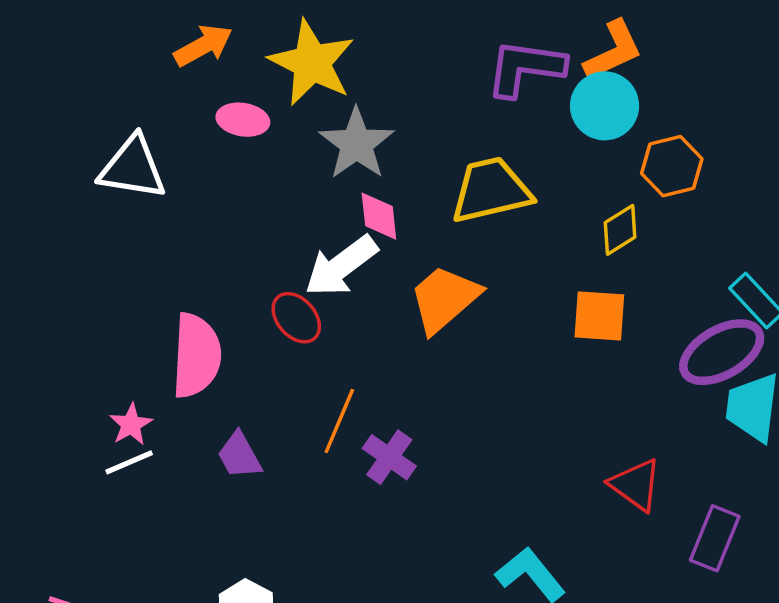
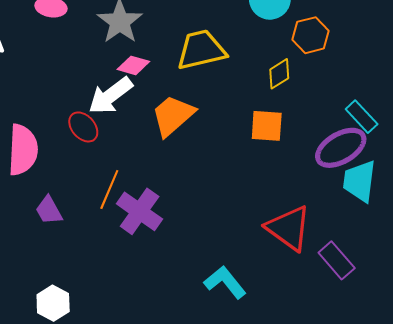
pink diamond: (379, 216) -> (133, 65), turned -68
purple cross: (389, 457) -> (140, 211), size x1.4
red triangle: (636, 485) -> (289, 228), size x1.4
purple rectangle: (715, 538) -> (337, 260), turned -63

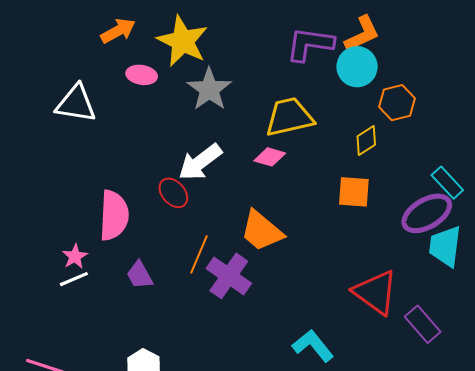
pink diamond: (133, 65) -> (270, 157), moved
orange trapezoid: (173, 115) -> (262, 231), moved, turned -99

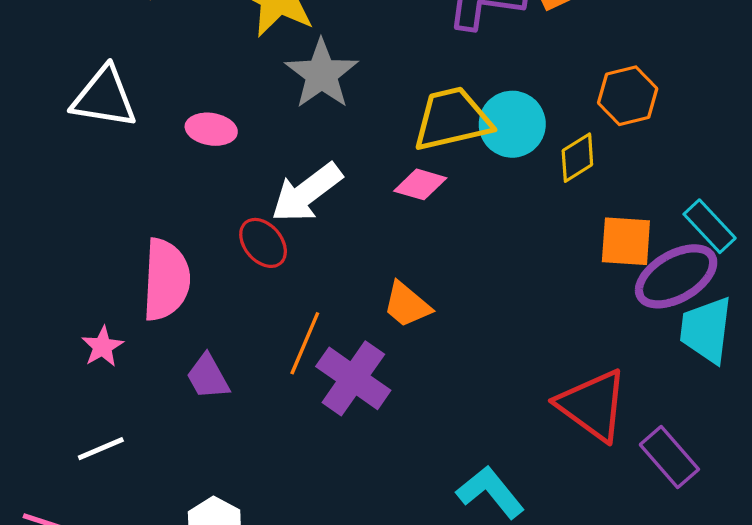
cyan circle: (357, 67) -> (512, 124), moved
pink ellipse: (142, 75) -> (211, 129), moved
orange square: (354, 192) -> (626, 241), moved
orange trapezoid: (262, 231) -> (407, 305), size x0.7
white line: (74, 279) -> (101, 449), moved

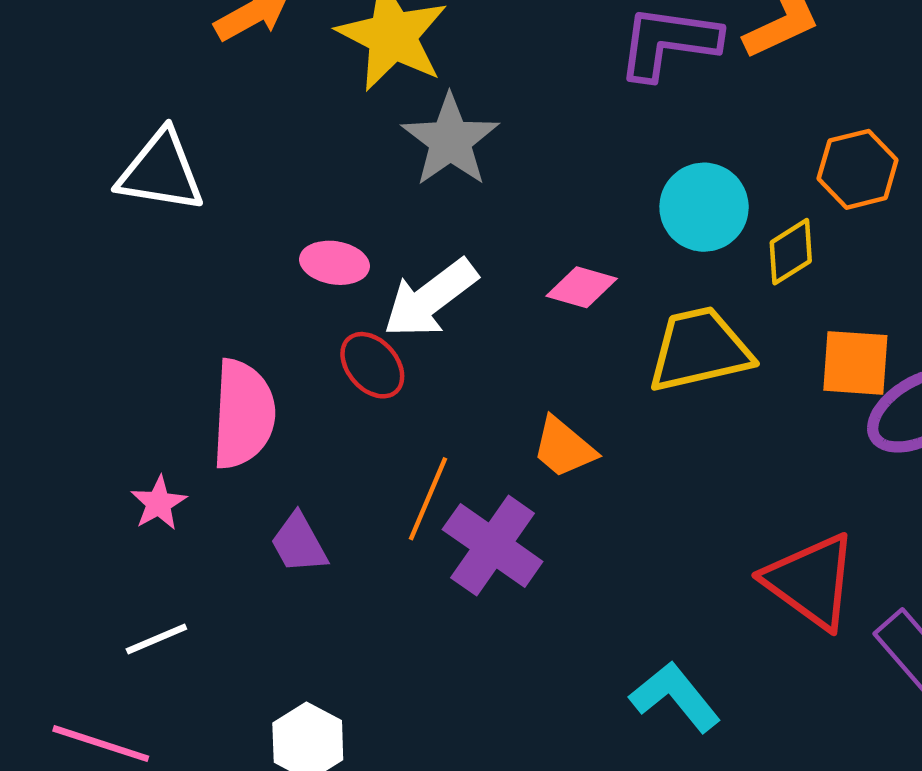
yellow trapezoid: (452, 119) -> (700, 350), moved
pink ellipse: (211, 129) -> (334, 263), moved

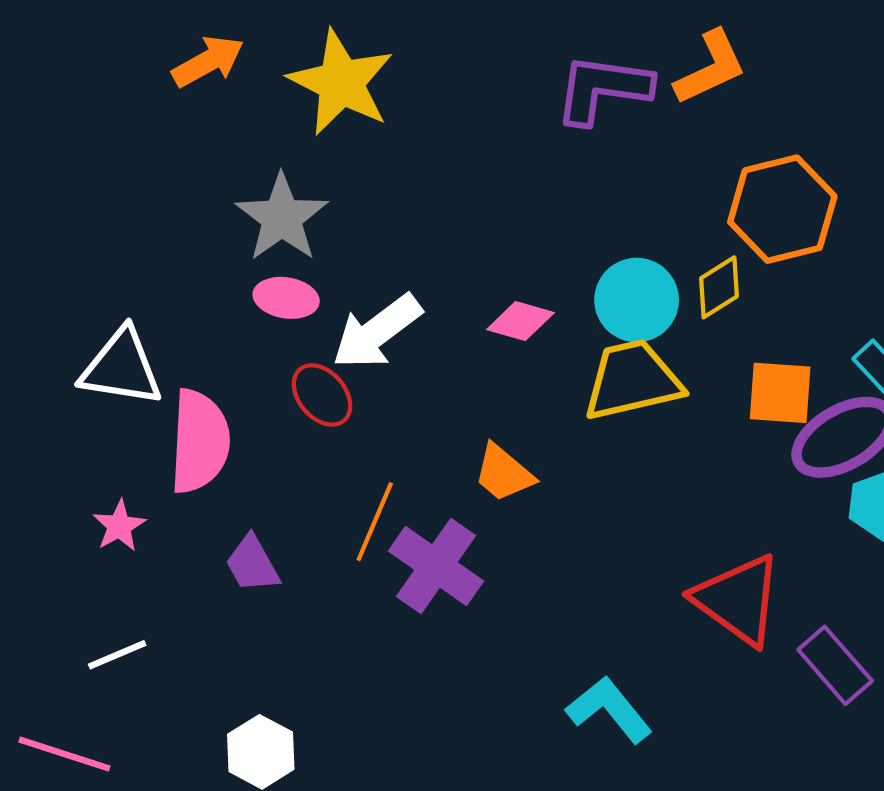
gray star: (450, 140) -> (282, 218), moved
orange hexagon: (858, 169) -> (782, 209), size x1.4
white triangle: (161, 172) -> (121, 368), moved
cyan circle: (704, 207) -> (637, 300), moved

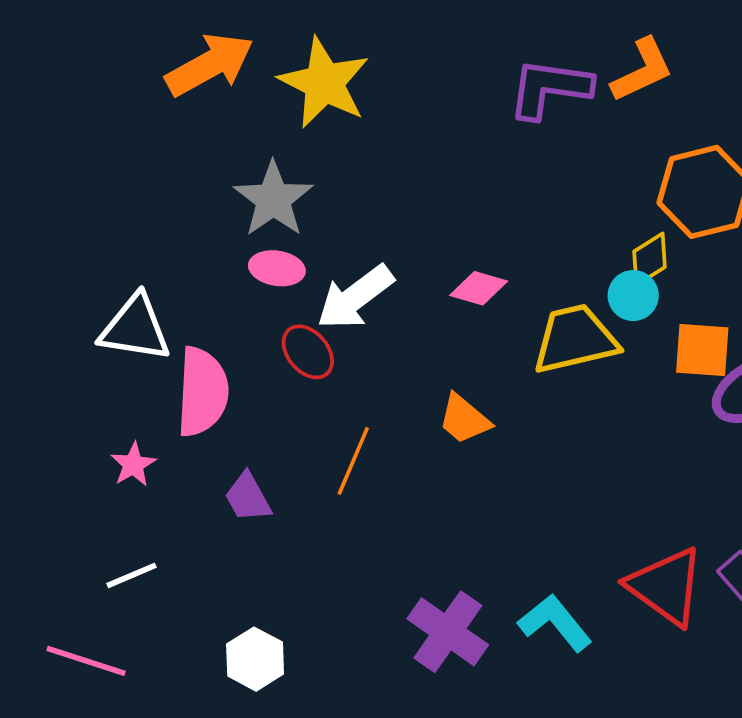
orange arrow: (208, 61) -> (210, 65), size x1.4
cyan circle: (637, 300) -> (633, 296), moved, size x0.7
purple cross: (436, 566) -> (448, 632), moved
red triangle: (738, 600) -> (666, 586), moved

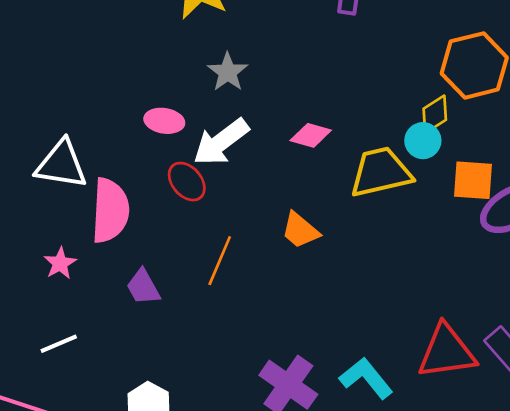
gray star: (273, 199) -> (228, 72), moved, size x0.7
red triangle: (666, 586) -> (447, 352), turned -44

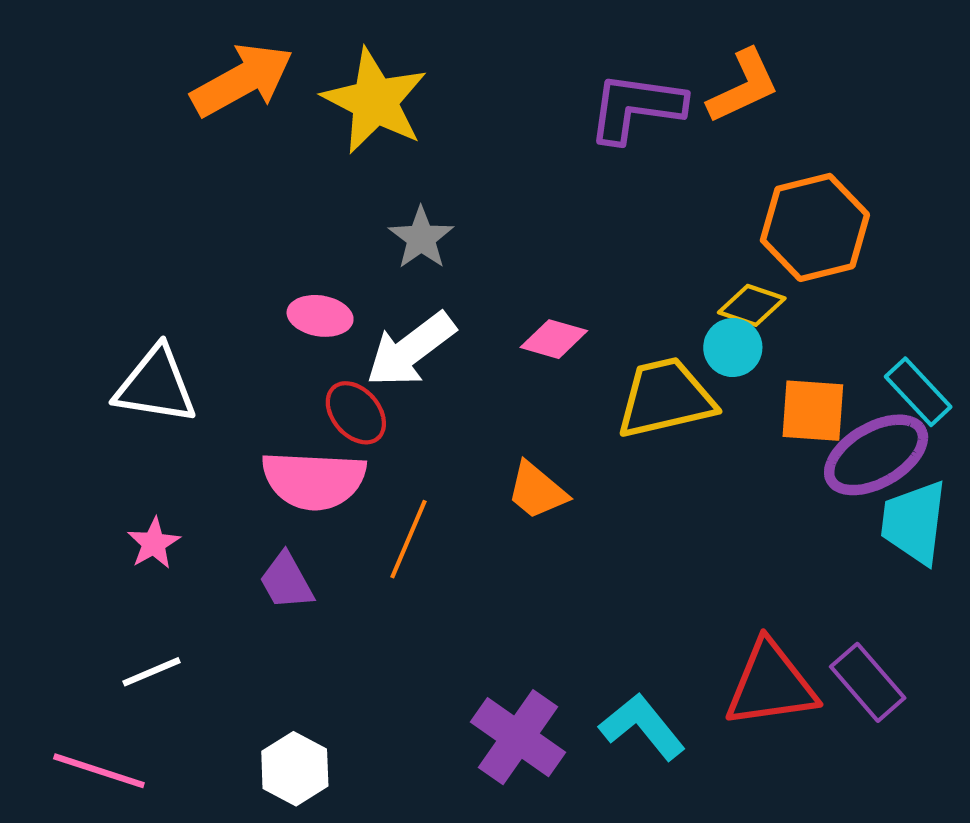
yellow diamond: (435, 114) -> (752, 305), turned 51
pink semicircle: (110, 211) -> (314, 480), moved, turned 90

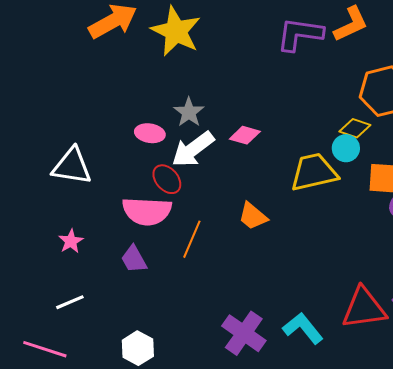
gray star: (421, 238) -> (189, 112), moved
pink diamond: (554, 339) -> (245, 135), moved

